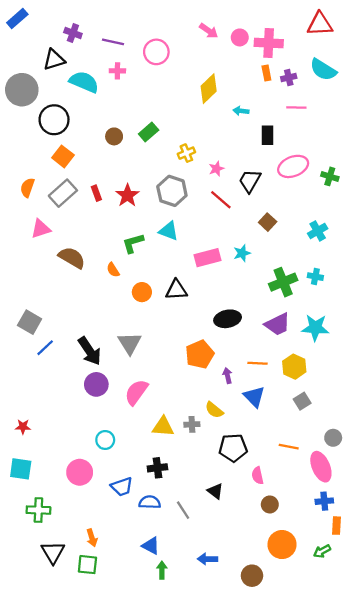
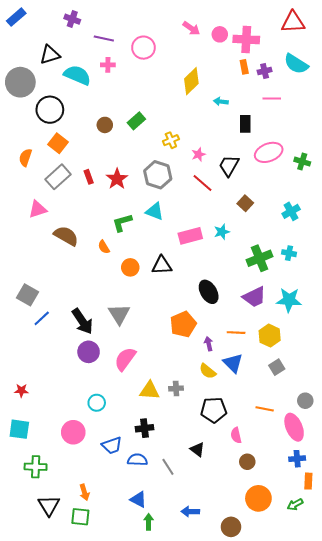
purple cross: (73, 33) -> (72, 19), moved
orange semicircle: (27, 188) -> (25, 157), moved
black ellipse: (228, 319) -> (209, 292), turned 70
yellow semicircle: (214, 410) -> (208, 371), moved

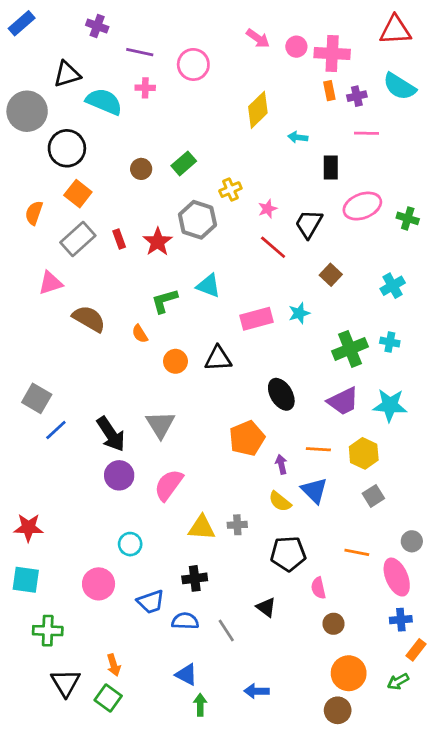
gray hexagon: (158, 175) -> (197, 220), moved
red star: (21, 391) -> (28, 528), size x1.5
orange rectangle: (308, 481) -> (416, 650), turned 35
green square: (80, 517) -> (108, 698), turned 30
brown circle: (231, 527) -> (338, 710), moved

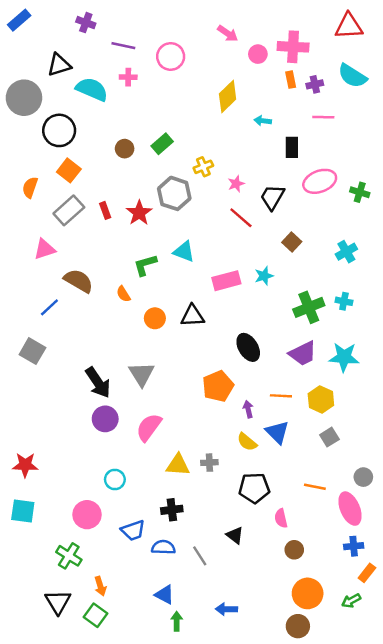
pink circle: (296, 47) -> (258, 54), moved
blue line: (56, 430) -> (49, 307), moved
green cross: (48, 631) -> (69, 556), moved, turned 30

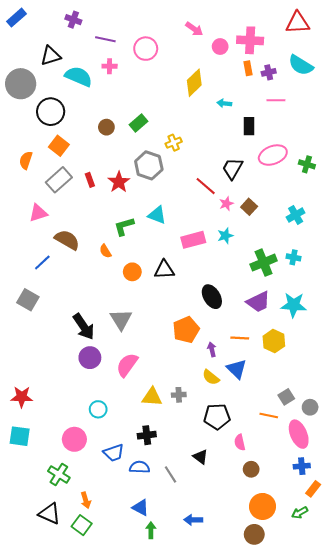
pink star: (236, 184) -> (226, 204), moved
gray square: (329, 437) -> (286, 397), moved
black triangle: (58, 602) -> (50, 514), turned -35

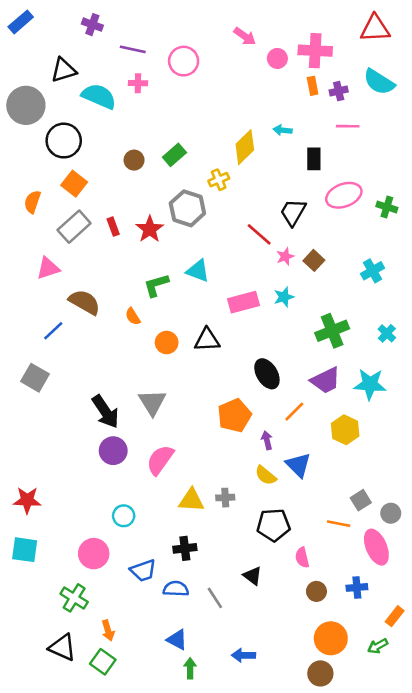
yellow diamond: (194, 83) -> (245, 147), moved
cyan cross: (294, 257) -> (387, 333), moved, turned 32
orange line: (240, 338) -> (294, 412), moved, turned -48
blue cross: (302, 466) -> (357, 587), moved

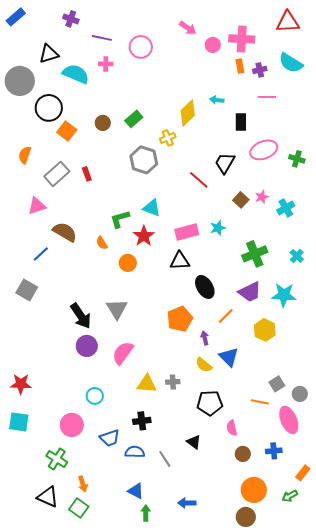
orange square: (74, 184) -> (67, 131), moved
red star: (150, 229) -> (144, 236), moved
pink star: (285, 257) -> (262, 197), moved
black triangle: (207, 340) -> (180, 261), moved

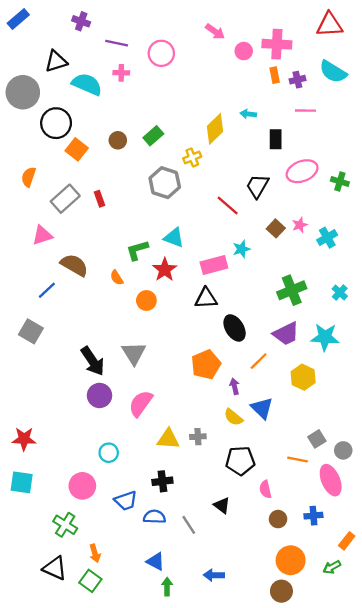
cyan star: (218, 228) -> (241, 249), moved

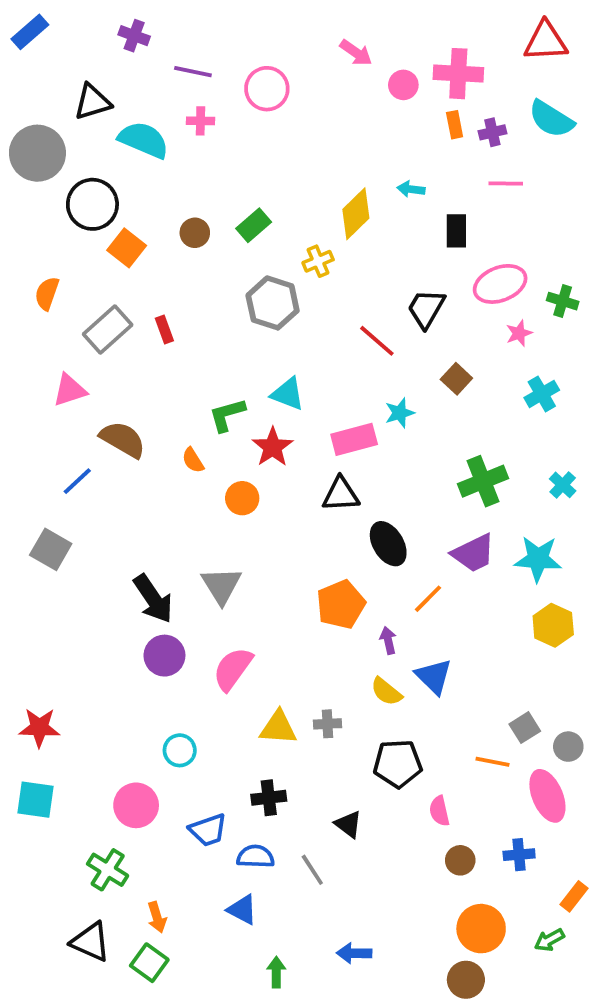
pink star: (300, 225) -> (519, 333), moved
yellow hexagon: (303, 377) -> (553, 625), moved
black triangle: (222, 505) -> (348, 824), moved
blue triangle: (156, 561) -> (242, 910), moved

